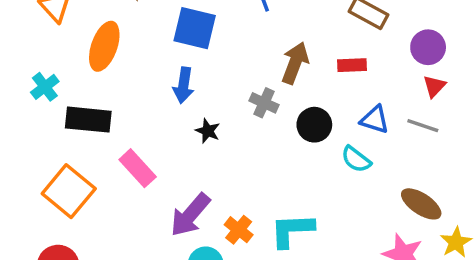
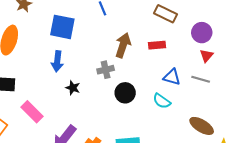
gray cross: (264, 103) -> (106, 70), turned -35
black circle: (314, 125) -> (125, 93), moved

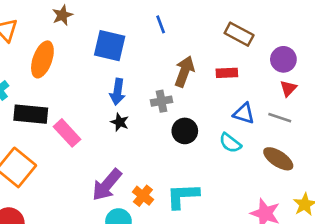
blue arrow: (57, 61) -> (118, 92), moved
pink rectangle: (32, 112) -> (67, 133), moved
brown ellipse: (202, 126) -> (278, 159), moved

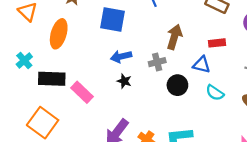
red rectangle: (227, 73) -> (217, 43), moved
blue arrow: (118, 92) -> (121, 57), turned 72
blue triangle: (244, 113) -> (202, 65), moved

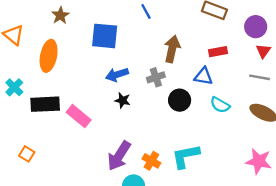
orange square: (43, 123) -> (27, 154), moved, size x0.5

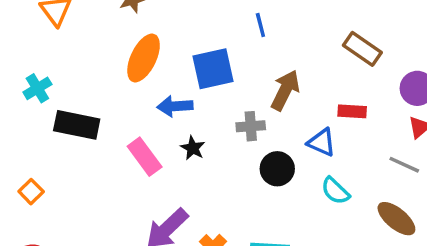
blue square: (105, 36) -> (213, 69), moved, turned -32
orange ellipse: (49, 56) -> (144, 58), moved
blue arrow: (117, 75) -> (175, 106), moved
pink rectangle: (79, 116) -> (145, 157), moved

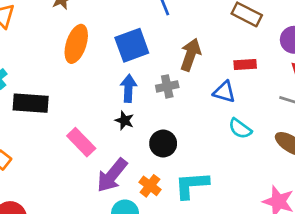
blue arrow: (175, 106) -> (128, 88), moved, turned 104
black star: (193, 148) -> (125, 121), moved
pink rectangle: (145, 157) -> (81, 142), moved
black circle: (277, 169) -> (163, 144), moved

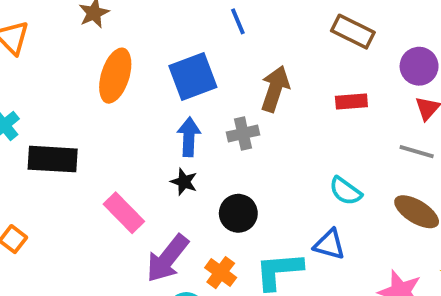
blue triangle: (224, 92) -> (329, 244), moved

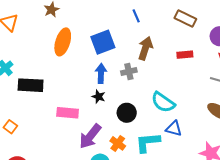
blue line: (238, 21) -> (136, 16), moved
cyan semicircle: (345, 191) -> (163, 102), moved, size x1.4
pink rectangle: (124, 213) -> (68, 113), turned -40

